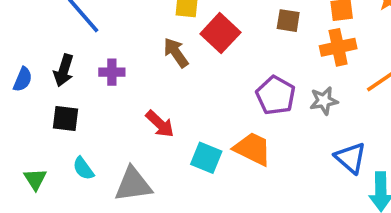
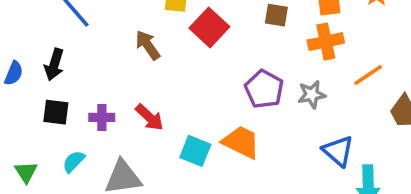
brown arrow: (176, 53) -> (148, 45), moved
purple cross: (112, 72) -> (102, 117), moved
cyan semicircle: (83, 168) -> (74, 161), turned 80

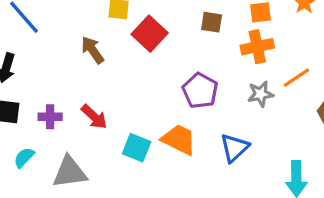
gray star: (312, 94) -> (260, 94), moved
blue triangle: (338, 151) -> (234, 148), moved, turned 36

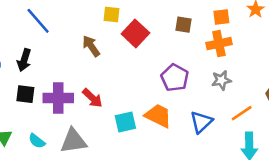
orange line: (296, 78) -> (242, 113), moved
purple cross: (50, 117) -> (58, 98), size x1.6
cyan square: (137, 148) -> (125, 122), turned -35
cyan semicircle: (24, 158) -> (37, 141), moved, turned -96

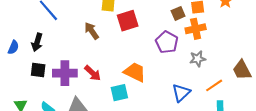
brown square: (184, 25) -> (178, 13), moved, turned -32
red square: (135, 33) -> (128, 21), turned 30
purple pentagon: (175, 78) -> (167, 42), moved
orange trapezoid: (158, 116) -> (135, 72), moved

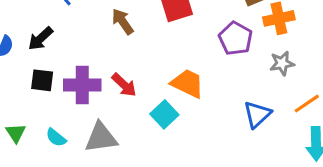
black arrow: (37, 42) -> (41, 39), turned 30
cyan square: (119, 93) -> (164, 114), turned -30

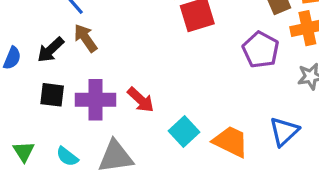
brown arrow: (123, 21) -> (86, 38), moved
orange trapezoid: (188, 83) -> (231, 141), moved

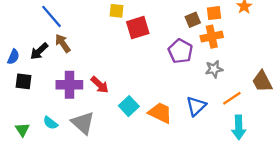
black square: (52, 95) -> (23, 81), moved
green triangle: (24, 152) -> (22, 130), moved
gray triangle: (116, 157) -> (83, 123), turned 50

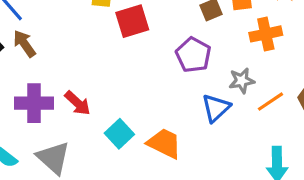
orange cross: (212, 37) -> (266, 34), moved
orange line: (232, 98) -> (271, 102), moved
blue triangle: (196, 106) -> (216, 108), moved

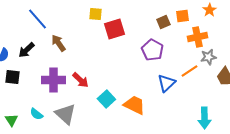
brown arrow: (24, 44) -> (58, 43), moved
gray star: (242, 81) -> (208, 57), moved
orange line: (271, 102) -> (189, 71), moved

